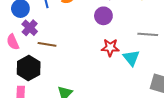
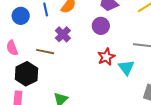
purple cross: (30, 28) -> (63, 34), moved
red star: (110, 48) -> (106, 57), turned -30

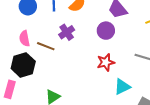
pink semicircle: (12, 48) -> (25, 39), moved
cyan triangle: (126, 68) -> (122, 87), moved, turned 30

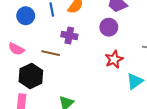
purple cross: (67, 32) -> (69, 35), turned -35
pink semicircle: (25, 39) -> (16, 49), moved, turned -42

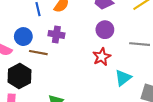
blue circle: (26, 16) -> (23, 37), moved
purple circle: (109, 27) -> (105, 30), moved

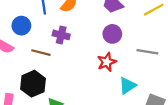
blue circle: (23, 37) -> (21, 26), moved
black hexagon: (19, 76) -> (33, 84), moved

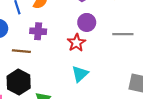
red star: (107, 62) -> (76, 43), moved
cyan triangle: (127, 86) -> (80, 74), moved

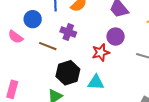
cyan triangle: (80, 74) -> (96, 82), turned 30
black hexagon: (19, 82) -> (68, 73), moved

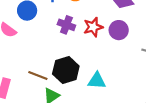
brown line: (48, 46) -> (38, 76), moved
red star: (101, 53) -> (93, 27), moved

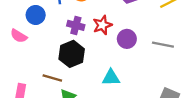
purple circle: (119, 30) -> (127, 39), moved
black hexagon: (66, 70) -> (72, 54), moved

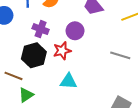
red star: (102, 25) -> (62, 51), moved
purple circle: (127, 39) -> (75, 31), moved

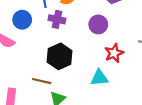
purple cross: (41, 29) -> (57, 19), moved
red star: (62, 51) -> (114, 53), moved

